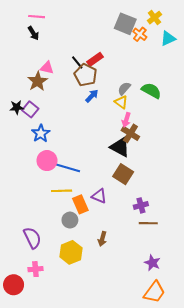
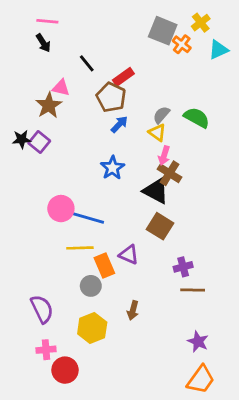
black line: (77, 62) -> (87, 63), moved
blue star: (41, 133) -> (113, 168), moved
red circle: (14, 285) -> (65, 370), moved

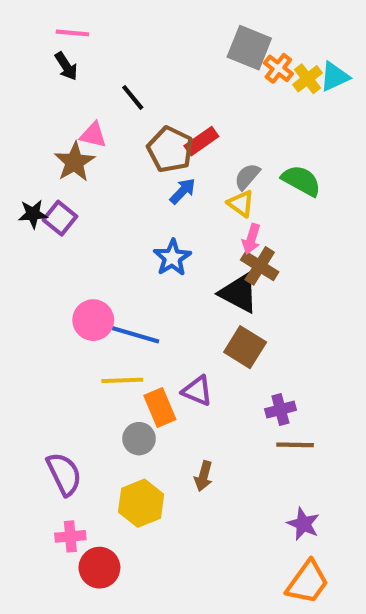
yellow cross: (201, 23) -> (308, 79), moved
red rectangle: (123, 77) -> (201, 141), moved

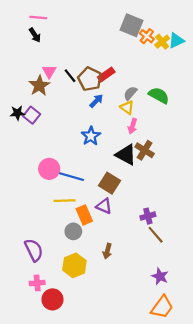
black line: (133, 97) -> (70, 76), moved
pink triangle: (93, 135) -> (49, 71), turned 48
brown cross: (260, 266) -> (145, 150), moved
brown square: (245, 347) -> (109, 183), moved
brown line: (295, 445) -> (156, 235), turned 48

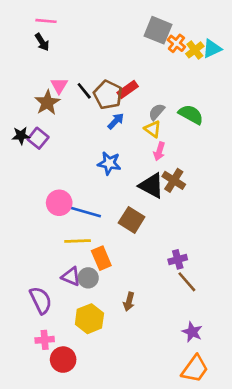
blue star: (91, 136) -> (109, 163), turned -30
purple triangle: (104, 206) -> (71, 277), moved

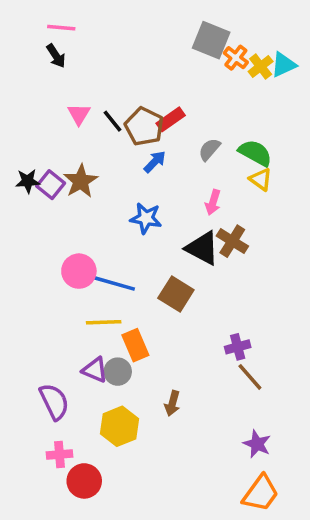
brown star: (47, 103) -> (81, 181), moved
yellow triangle: (153, 129) -> (261, 179), moved

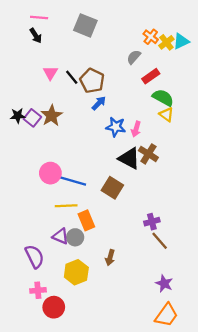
gray square: (211, 40) -> (85, 25), moved
red rectangle: (171, 119) -> (151, 76), moved
gray semicircle: (209, 149) -> (134, 57), moved
blue star: (146, 218) -> (116, 127), moved

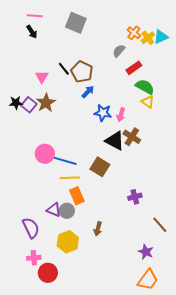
pink triangle: (50, 73) -> (42, 77), moved
yellow line: (66, 206) -> (70, 178), moved
brown line: (160, 241) -> (160, 225), moved

